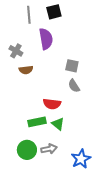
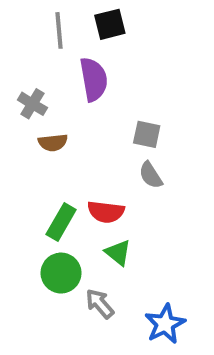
green rectangle: (37, 122) -> (61, 222), moved, turned -48
gray arrow: (49, 149) -> (100, 304), turned -119
green circle: (27, 150) -> (61, 273), moved

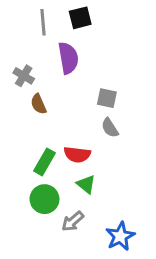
brown semicircle: (53, 143) -> (39, 104), turned 72
gray arrow: (100, 304) -> (73, 221), turned -90

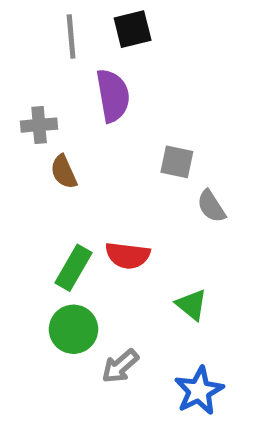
gray cross: (24, 76) -> (39, 125), turned -36
gray semicircle: (110, 128) -> (211, 206), moved
green triangle: (86, 184) -> (192, 305), moved

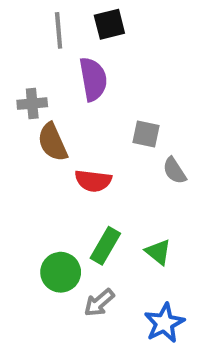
brown semicircle: (64, 172) -> (53, 142), size x1.4
red semicircle: (128, 255) -> (93, 181), moved
green rectangle: (73, 268) -> (105, 246), moved

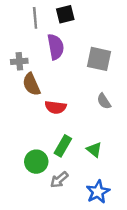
gray square: (146, 134) -> (99, 59), moved, size x1.5

